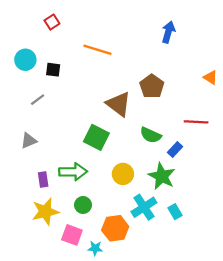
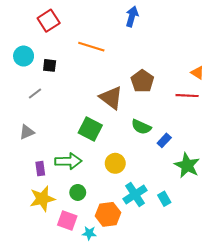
red square: (52, 22) -> (49, 21), size x1.5
blue arrow: (168, 32) -> (132, 16), moved
red line: (196, 122) -> (187, 96), moved
green star: (162, 176) -> (187, 165), moved

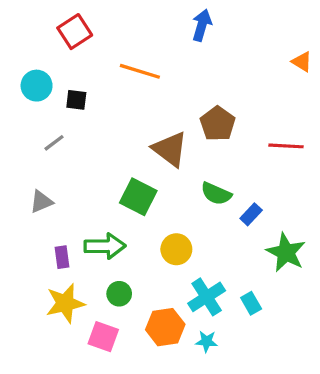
orange triangle: (198, 73) -> (302, 62), moved
cyan star: (89, 233) -> (207, 341), moved

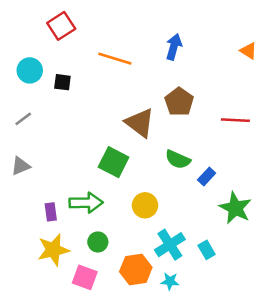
blue arrow: (202, 25) -> (174, 47), moved
gray line: (54, 143) -> (23, 119), moved
gray triangle: (41, 202) -> (21, 166), moved

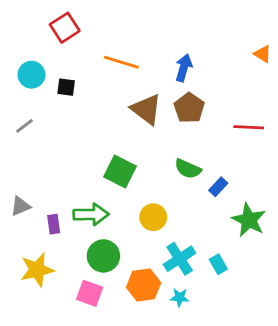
blue arrow: (174, 47) -> (184, 68), moved
brown triangle: (140, 123) -> (146, 109), moved
gray triangle: (21, 166) -> (20, 206), moved
green circle: (98, 242) -> (103, 256), size x1.5
yellow star: (53, 250) -> (37, 270), moved

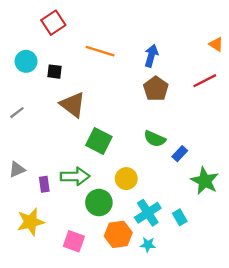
brown triangle: (146, 109) -> (73, 105), moved
gray line: (25, 126) -> (17, 113), moved
red line: (249, 127) -> (205, 81), moved, turned -30
green circle: (103, 256) -> (99, 203), moved

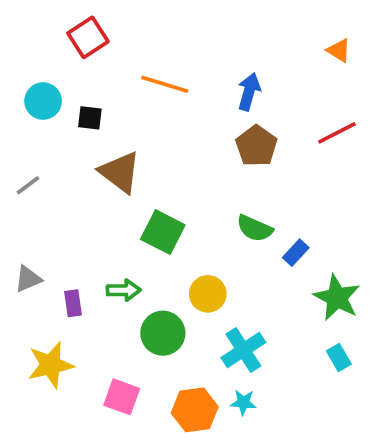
orange triangle: (216, 44) -> (339, 50), moved
green arrow: (75, 176) -> (124, 290), size x0.7
cyan rectangle: (180, 217) -> (339, 357), moved
orange hexagon: (118, 234) -> (195, 410), moved

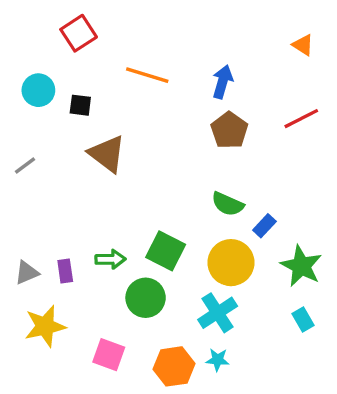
green square: (163, 232) -> (166, 251), moved
gray triangle: (28, 279) -> (27, 273), moved
yellow circle: (208, 294) -> (231, 263), moved, size x1.4

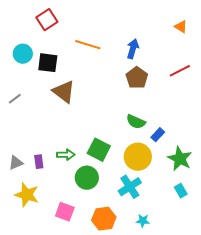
black square: (80, 105) -> (48, 63), size x1.5
yellow star: (45, 326) -> (27, 195), turned 30
cyan star: (218, 360) -> (143, 221), moved

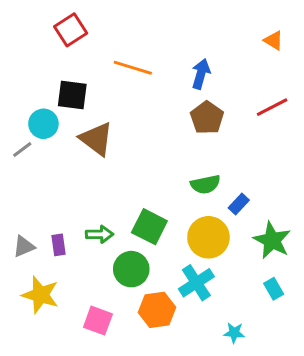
cyan circle: (23, 54) -> (43, 124), moved
green semicircle: (136, 122) -> (205, 184), turned -36
orange hexagon: (104, 219) -> (157, 310), moved
cyan star: (143, 221) -> (234, 333), moved

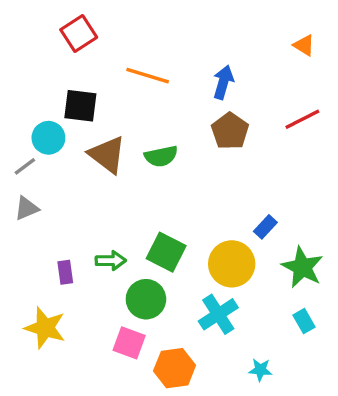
green semicircle: (205, 184) -> (161, 156), moved
gray triangle: (24, 246) -> (27, 208), moved
orange hexagon: (157, 310) -> (175, 368), moved
pink square: (98, 321) -> (129, 343), moved

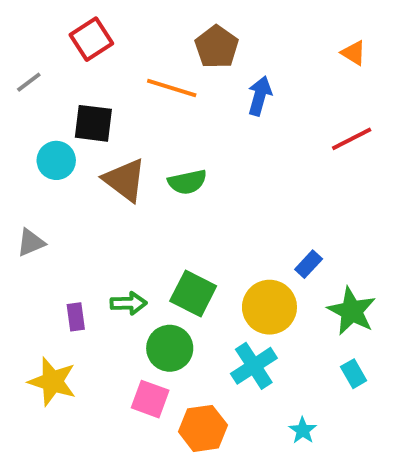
brown pentagon: (230, 131) -> (217, 47), moved
gray line: (25, 166) -> (29, 82), moved
cyan star: (260, 370) -> (303, 430), turned 30

